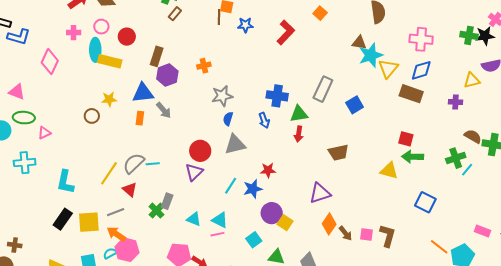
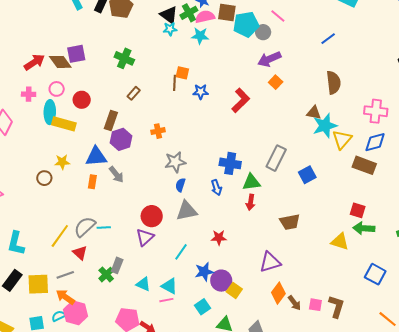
brown rectangle: (175, 14) -> (134, 93), moved
blue star: (253, 189) -> (204, 272), moved

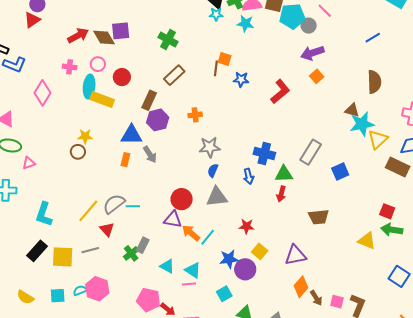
brown rectangle: (134, 93) -> (174, 75), size x1.5
yellow star: (62, 162) -> (85, 136), moved
purple triangle: (145, 237) -> (173, 219), turned 48
yellow square: (234, 290) -> (260, 251), moved
orange arrow: (65, 297) -> (191, 233), moved

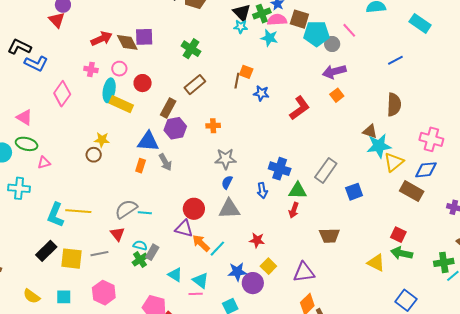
red triangle: (32, 20) -> (57, 20), turned -42
yellow line: (88, 211) -> (78, 211), moved, turned 50
cyan semicircle: (80, 290) -> (140, 245), moved, turned 32

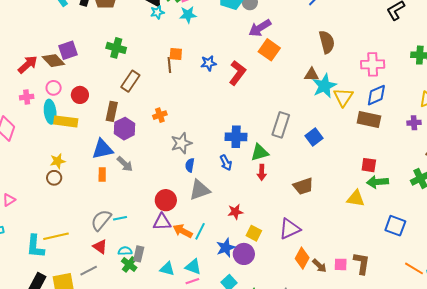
blue star: (261, 93) -> (209, 63), moved
orange square: (337, 95) -> (269, 50), size x1.5

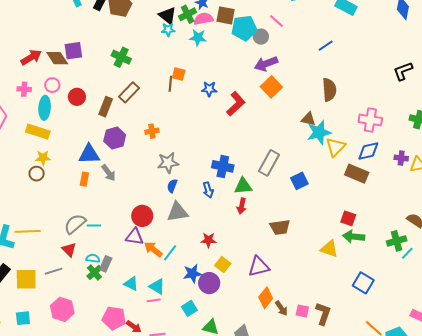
brown rectangle: (112, 111) -> (106, 107), moved
yellow rectangle: (66, 121) -> (38, 132), moved
purple cross: (414, 123) -> (401, 158), moved

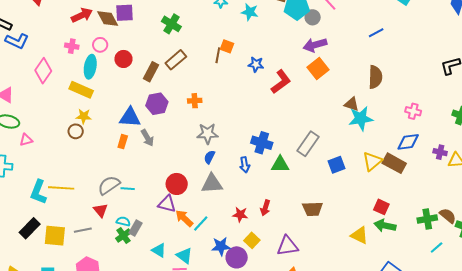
pink cross: (370, 120) -> (413, 111), size x0.7
yellow triangle: (335, 147) -> (372, 161), moved
red arrow: (242, 206) -> (265, 208), moved
green cross: (397, 241) -> (427, 219), moved

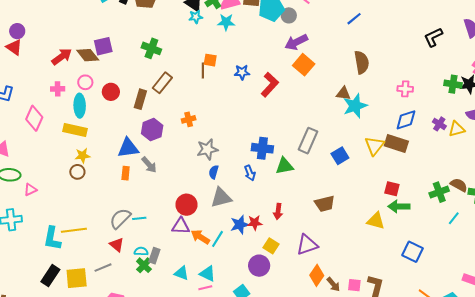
purple cross: (440, 152) -> (439, 124), turned 32
blue star: (221, 246) -> (240, 225), moved

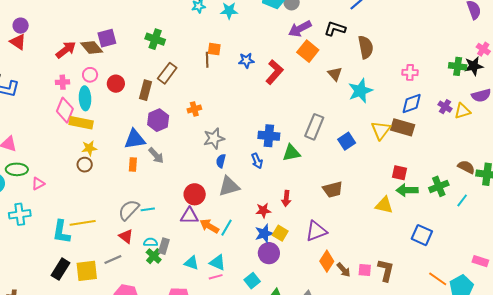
black L-shape: (433, 37) -> (335, 29), moved, turned 45
brown triangle: (343, 93) -> (335, 74), moved, turned 42
pink diamond: (34, 118) -> (65, 110), moved
green cross: (439, 192) -> (439, 186), moved
blue star: (240, 225) -> (264, 233), moved

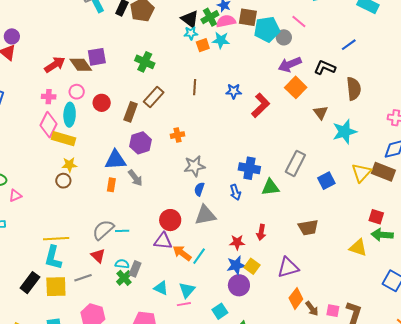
orange square: (214, 49) -> (203, 45), moved, turned -32
cyan L-shape: (61, 232) -> (53, 258), moved
cyan triangle: (218, 263) -> (187, 290), turned 42

